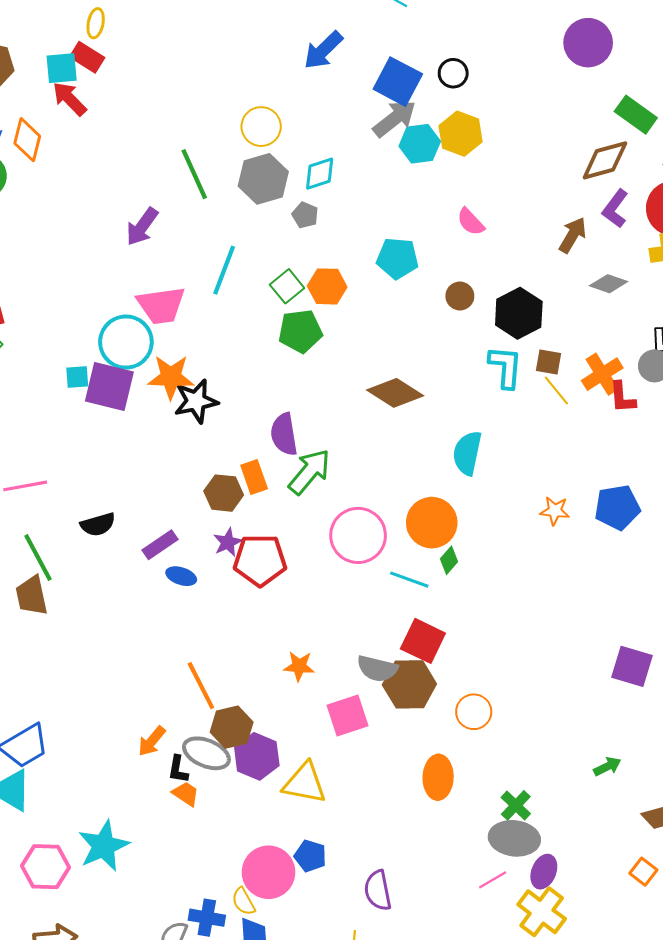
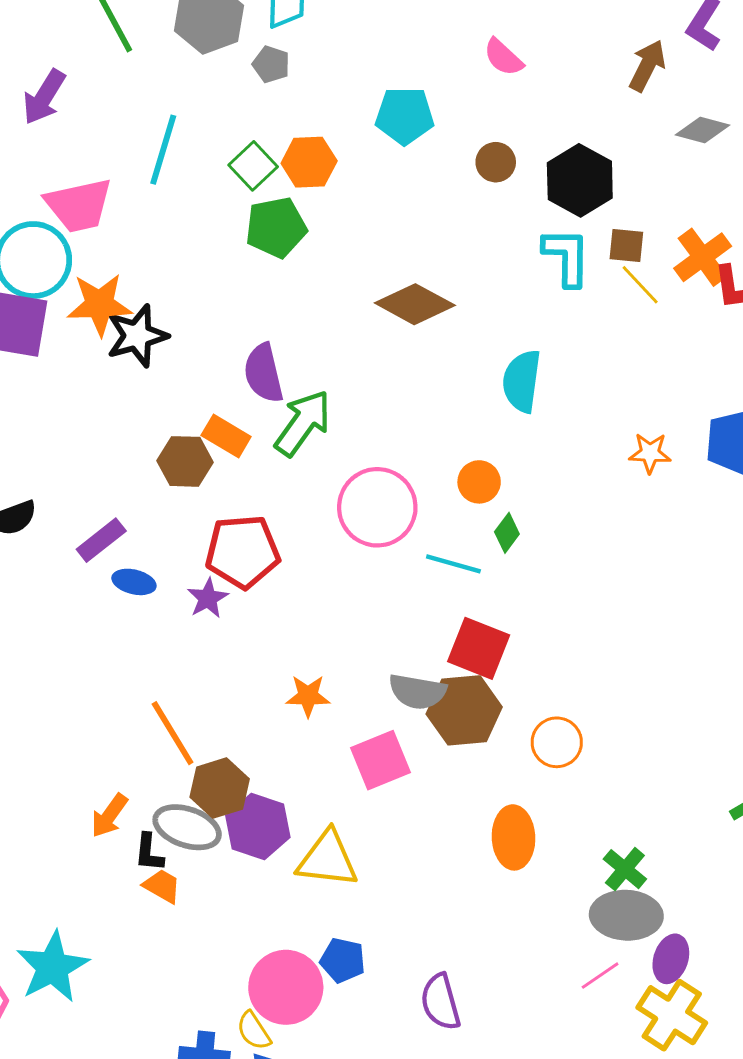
orange rectangle: (254, 477) -> (226, 436), turned -36
orange circle: (432, 523) -> (479, 482), size x0.6
purple star: (228, 542) -> (208, 598), moved

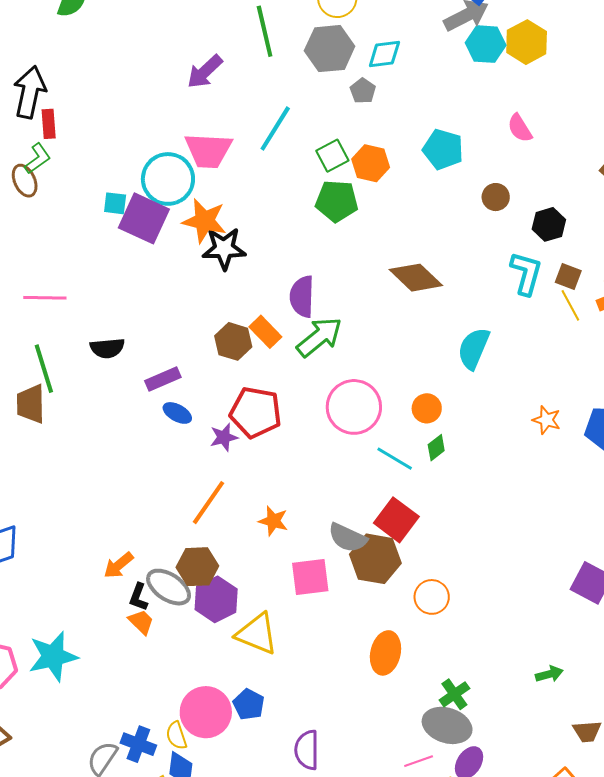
black hexagon: (580, 180) -> (549, 224), size x0.7
orange line: (173, 733) -> (208, 503), moved, turned 51

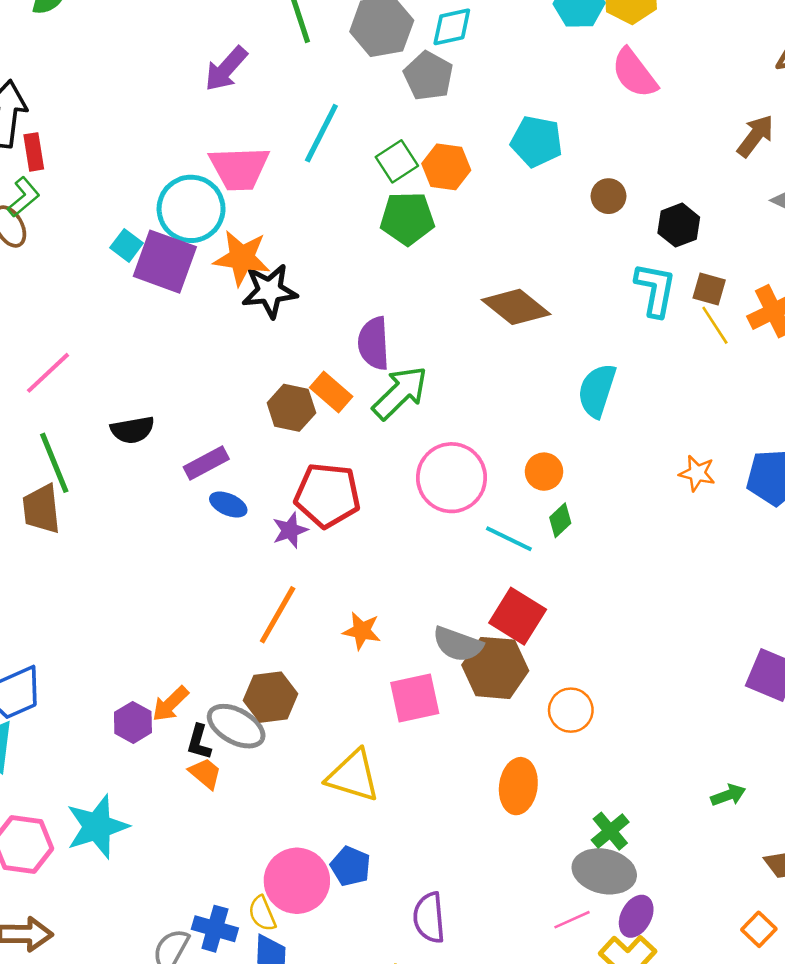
gray pentagon: (363, 91) -> (428, 76), size x1.5
pink semicircle: (520, 128) -> (634, 73), moved, size x1.4
cyan square: (115, 203) -> (127, 245), turned 35
pink line: (45, 298) -> (48, 373), turned -39
purple hexagon: (216, 599) -> (133, 722), moved, size x0.7

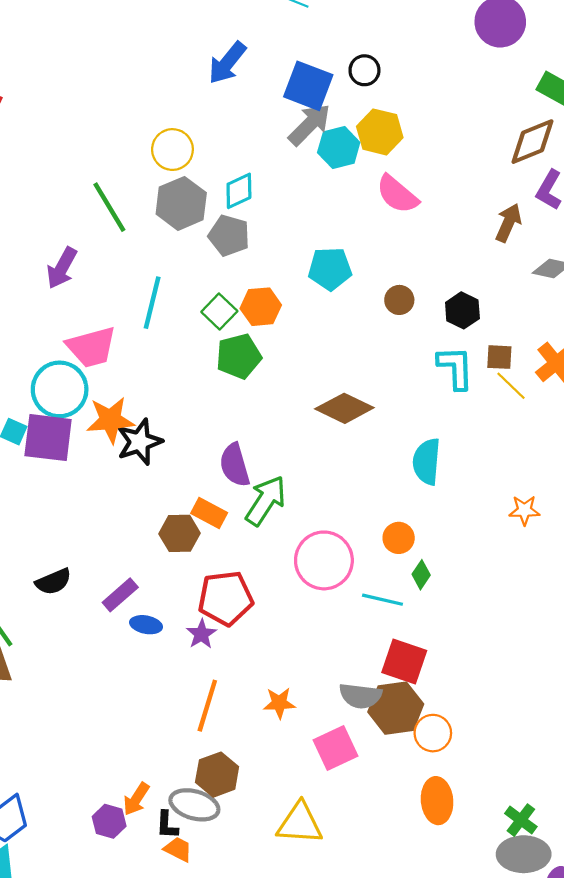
orange circle: (571, 710) -> (433, 733), moved

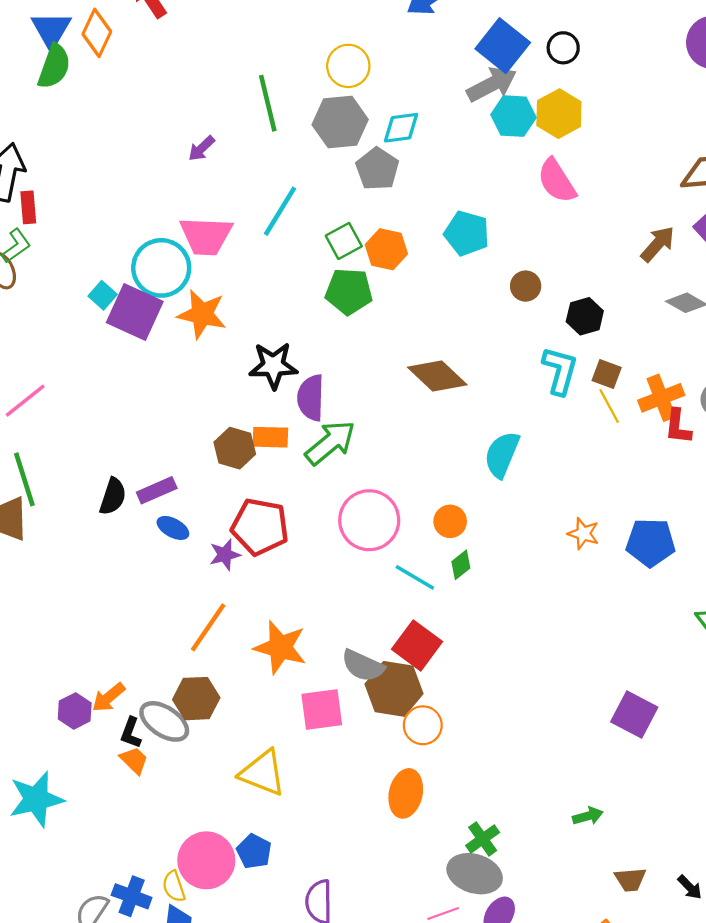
purple arrow: (62, 268) -> (202, 148), size x0.7
black star: (139, 442) -> (273, 366), moved
orange rectangle: (209, 513) -> (270, 437), turned -44
black semicircle: (53, 582) -> (113, 496), moved, turned -66
orange star: (279, 703) -> (280, 647), size x1.6

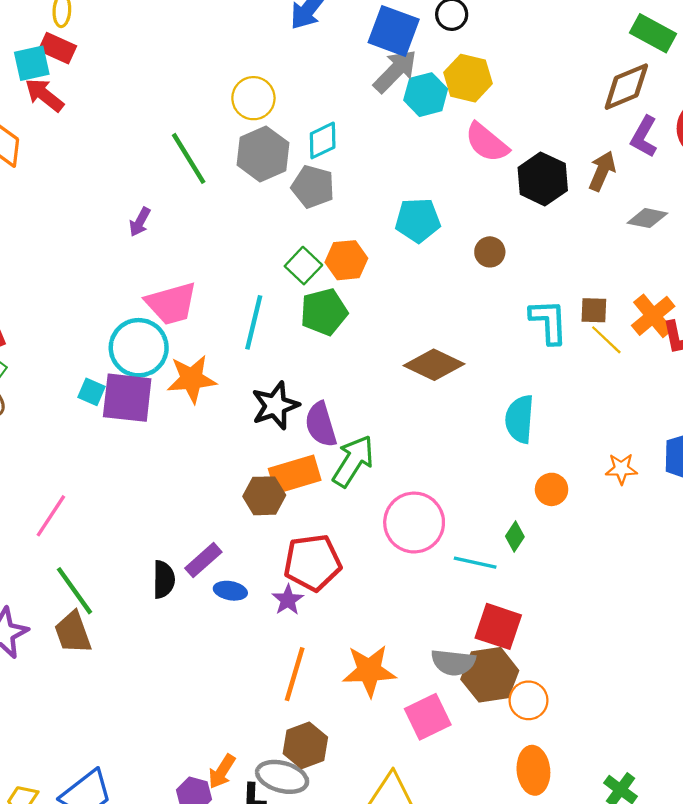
cyan line: (280, 211) -> (254, 322), moved
black hexagon: (585, 316) -> (543, 179), moved, size x1.4
orange rectangle: (270, 437) -> (295, 474), size x1.4
orange circle: (450, 521) -> (552, 489), moved

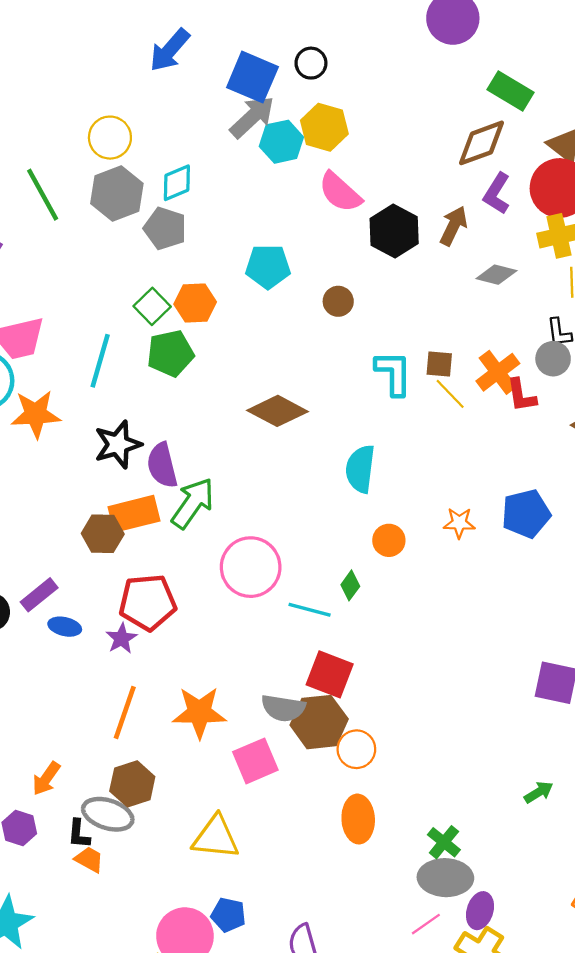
orange arrow: (222, 771) -> (46, 778), moved

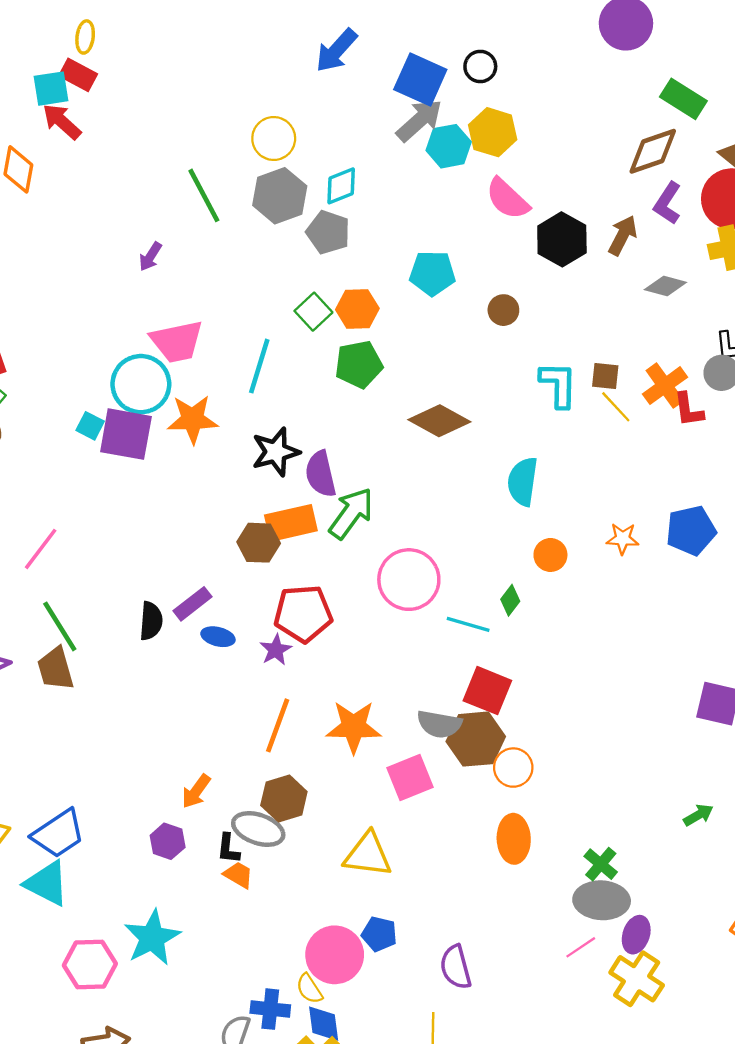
green pentagon: (170, 353) -> (359, 364), moved

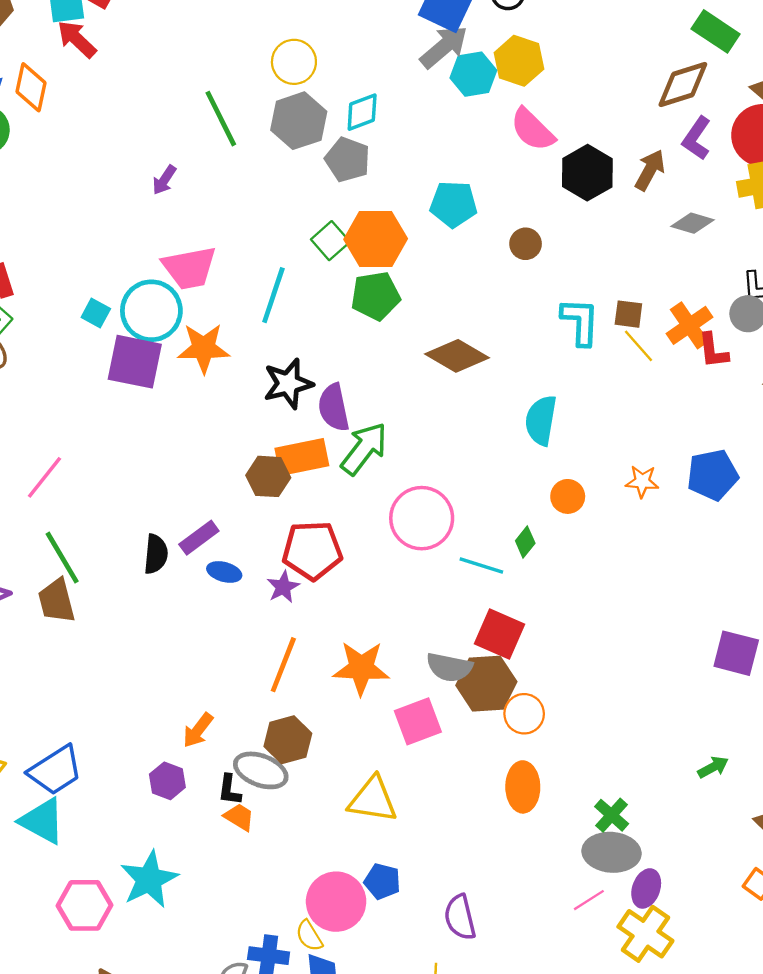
orange hexagon: (357, 309) -> (376, 239), size x1.4
cyan square: (90, 426) -> (96, 313), moved

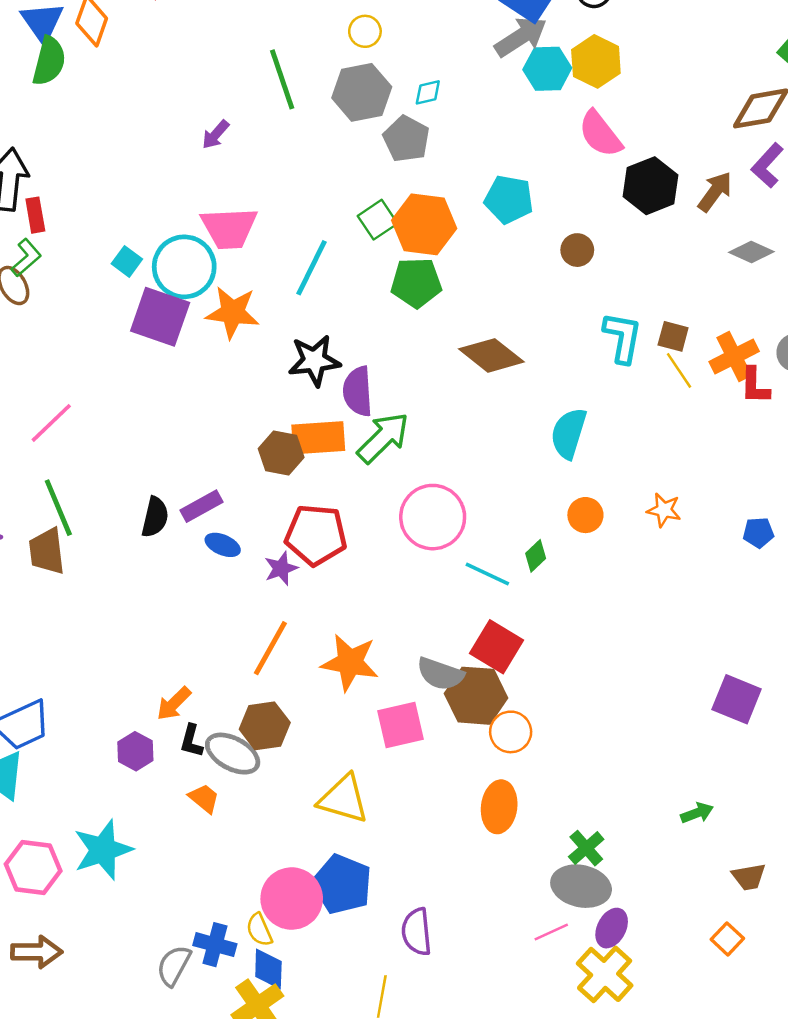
yellow circle: (294, 62) -> (365, 31), size x0.7
cyan diamond: (362, 112) -> (428, 92), size x0.7
blue pentagon: (713, 475) -> (758, 533), moved, size x0.6
black L-shape: (229, 790) -> (191, 741), moved
blue pentagon: (382, 881) -> (342, 884), size x1.6

